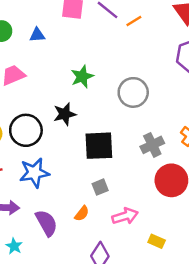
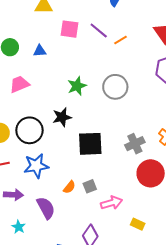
gray circle: (133, 92) -> (115, 87), moved
gray square: (100, 187) -> (90, 186), moved
orange semicircle: (82, 214) -> (69, 187), moved

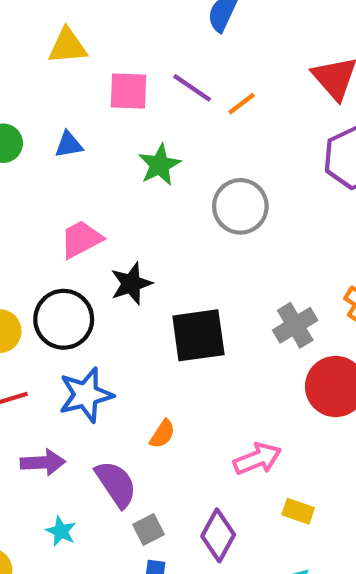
pink trapezoid: (19, 84) -> (81, 239), moved
green star: (77, 86) -> (160, 165), moved
gray square: (90, 186) -> (149, 529), moved
yellow rectangle: (138, 224) -> (298, 511), moved

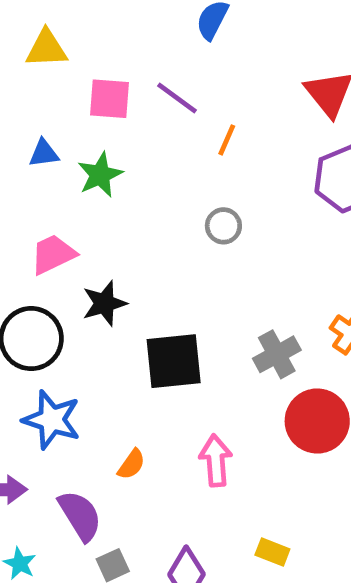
orange line: (242, 104) -> (227, 140), moved, turned -32
green star: (160, 165) -> (100, 175), moved
gray circle: (240, 206) -> (223, 226), size x0.6
blue star: (86, 395) -> (52, 420), turned 30
pink arrow: (257, 459) -> (216, 461), moved, turned -75

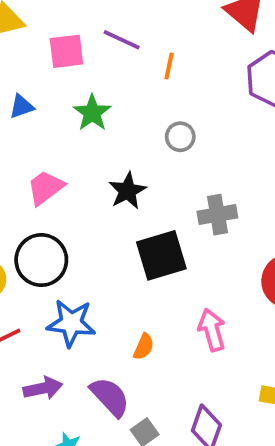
green star: (100, 175) -> (92, 113), moved
black star: (104, 303) -> (127, 191), moved
gray cross: (277, 354) -> (217, 215), moved, turned 30

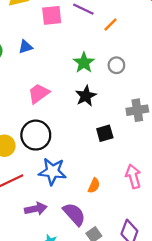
orange line: (169, 66) -> (111, 24), turned 32
green star: (92, 113) -> (84, 63), moved
black square: (161, 255) -> (105, 133), size x0.6

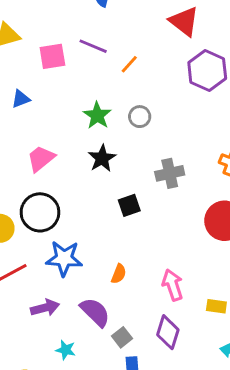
pink arrow: (133, 176) -> (173, 285), moved

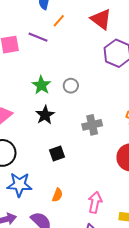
orange line: (129, 64) -> (59, 21), moved
black square: (129, 205) -> (57, 154), moved
pink arrow: (173, 285) -> (95, 202), turned 30

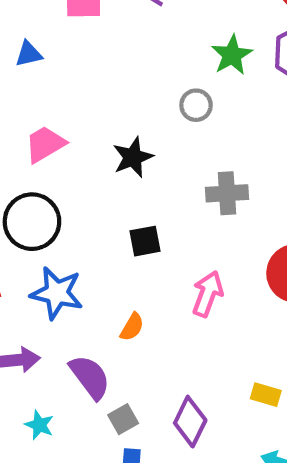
green star: (41, 85) -> (232, 55), moved
pink arrow: (95, 202) -> (208, 294), moved

